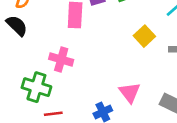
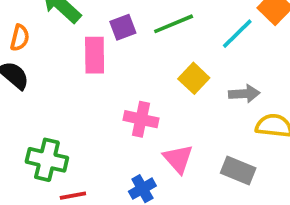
pink cross: (61, 59) -> (141, 119), moved

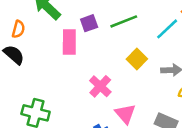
pink cross: (141, 119) -> (100, 86), turned 30

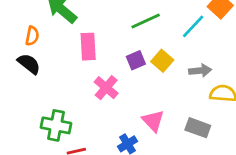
purple square: (89, 23) -> (136, 60), moved
pink cross: (100, 86) -> (106, 88), moved

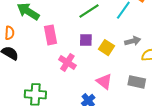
purple square: (136, 60) -> (86, 40), turned 32
yellow square: (162, 61) -> (106, 48), moved

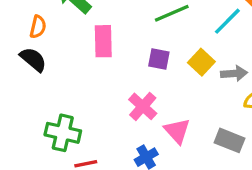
yellow square: (106, 48) -> (201, 62), moved
pink cross: (67, 62) -> (143, 106), moved

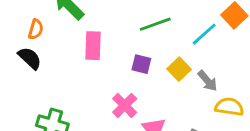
gray arrow: (234, 73) -> (207, 81), turned 50

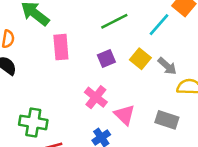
purple square: (141, 64) -> (106, 58), turned -30

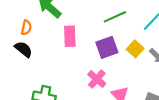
purple square: (106, 58) -> (107, 47), size x1.5

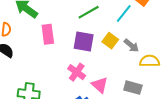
purple square: (107, 47) -> (84, 42), turned 35

